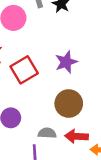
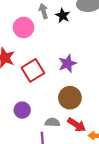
red arrow: (76, 136) -> (77, 125), turned -150

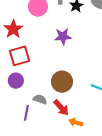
purple star: (67, 63) -> (63, 36), moved
red square: (33, 70) -> (20, 56), moved

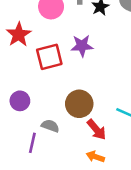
red square: (20, 56) -> (49, 57), moved
red arrow: (61, 108) -> (96, 130), moved

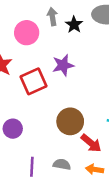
gray semicircle: (50, 126) -> (62, 164), moved

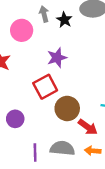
red square: (34, 81) -> (45, 87), moved
gray semicircle: (62, 164) -> (62, 148), size x1.5

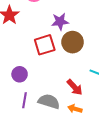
brown circle: (67, 108) -> (73, 42), moved
purple circle: (15, 119) -> (20, 74), moved

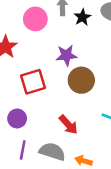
red square: (45, 45) -> (33, 82), moved
red arrow: (75, 87) -> (68, 125), moved

